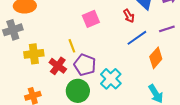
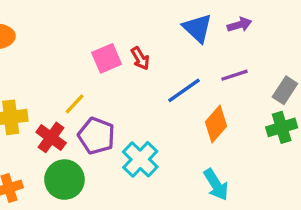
red arrow: (129, 16) -> (140, 58), moved
yellow line: (72, 46) -> (75, 104), turned 64
green circle: (78, 91) -> (64, 180), moved

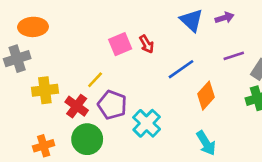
purple line: (234, 75) -> (234, 56), moved

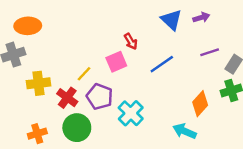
pink square: (120, 44) -> (116, 62), moved
orange diamond: (206, 96) -> (200, 104), moved
cyan arrow: (206, 143) -> (185, 131), turned 145

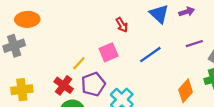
red arrow: (131, 41) -> (122, 25), moved
yellow cross: (39, 83) -> (22, 90), moved
purple pentagon: (100, 96) -> (93, 84), turned 30

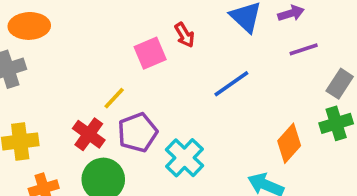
purple line: (194, 44) -> (304, 49), moved
pink square: (109, 52) -> (150, 53), moved

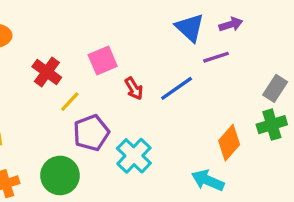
red arrow: (184, 35) -> (134, 88), moved
purple line: (304, 49) -> (216, 57), moved
red cross: (89, 134) -> (47, 72), moved

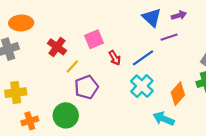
cyan cross: (134, 156) -> (142, 86), moved

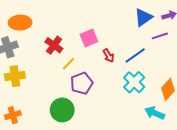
blue triangle: (152, 18) -> (143, 17), turned 42
yellow cross: (16, 93) -> (15, 76), moved
orange cross: (30, 121) -> (13, 115), moved

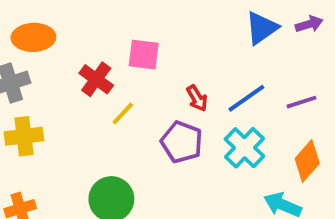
purple line: (160, 36) -> (302, 102), moved
pink square: (89, 38) -> (144, 55), moved, turned 30
purple pentagon: (82, 83) -> (182, 142), moved, turned -30

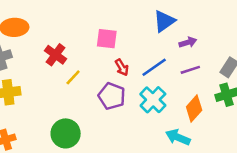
purple arrow: (309, 24) -> (188, 42), moved
pink square: (144, 55) -> (107, 39), moved

